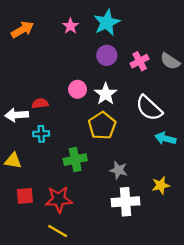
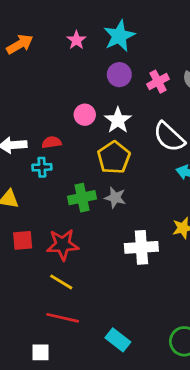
red semicircle: (40, 103) -> (52, 142), moved
gray star: (119, 170) -> (115, 198), moved

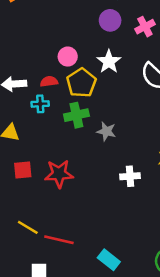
pink circle: (85, 115) -> (68, 57), moved
yellow pentagon: (114, 158) -> (81, 83), moved
green cross: (82, 198) -> (76, 115), moved
white cross: (141, 247) -> (130, 176), size x0.7
yellow line: (61, 282) -> (28, 227), moved

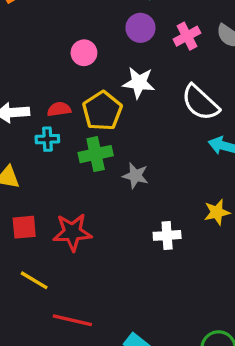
pink circle: (68, 57) -> (84, 53), moved
white star: (109, 62) -> (139, 83), turned -30
yellow line: (28, 227) -> (34, 280), moved

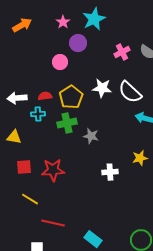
purple circle: (140, 28) -> (78, 43), moved
white star: (139, 83) -> (102, 88), moved

